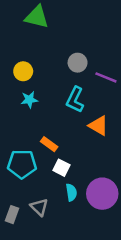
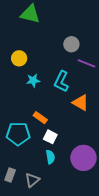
gray circle: (78, 63) -> (71, 44), moved
cyan star: (29, 100) -> (33, 80), moved
cyan semicircle: (71, 192) -> (50, 157), moved
gray triangle: (39, 207) -> (32, 180), moved, turned 35

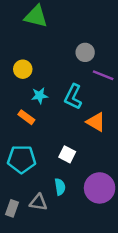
orange rectangle: (40, 118) -> (26, 117), moved
white square: (50, 137) -> (67, 154), moved
gray triangle: (32, 180) -> (38, 202), moved, turned 49

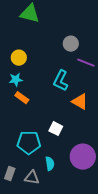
cyan star: (40, 96) -> (16, 80), moved
cyan pentagon: (22, 159) -> (29, 143), moved
cyan semicircle: (60, 187) -> (50, 164), moved
gray triangle: (38, 202) -> (32, 178), moved

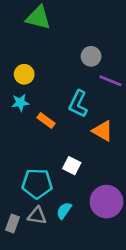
orange rectangle: (22, 98) -> (46, 121), moved
cyan semicircle: (50, 164) -> (64, 211), turned -136
gray triangle: (32, 178) -> (37, 216), moved

